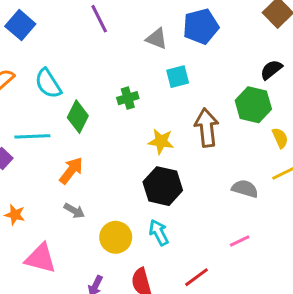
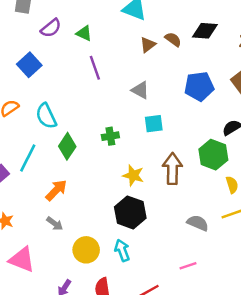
blue pentagon: (201, 26) -> (199, 86), moved
cyan line: (32, 136) -> (28, 158), turned -68

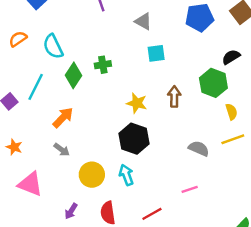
green cross: (110, 136) -> (103, 65), moved
brown arrow: (172, 169) -> (174, 97), size x0.7

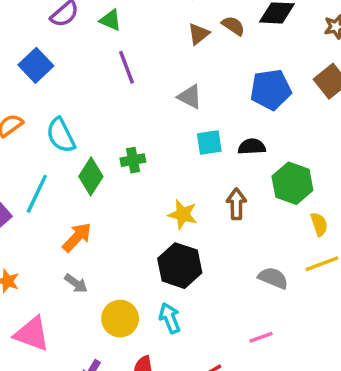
black semicircle: (231, 57) -> (252, 147), moved, turned 30

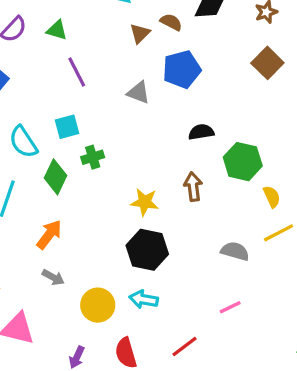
blue pentagon: (271, 90) -> (182, 69), moved
cyan square: (209, 142) -> (67, 127), moved
cyan arrow: (170, 318) -> (144, 299), turned -52

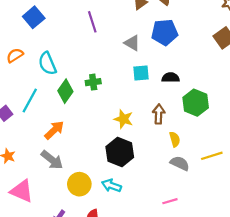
cyan square: (67, 127) -> (141, 73), moved
yellow semicircle: (272, 197) -> (175, 139), moved
gray arrow: (53, 277) -> (52, 160), size x1.5

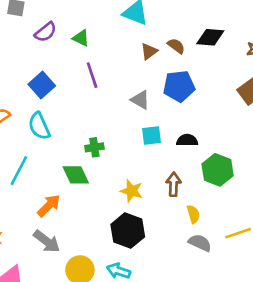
blue square: (34, 17) -> (42, 85), moved
green diamond: (65, 91) -> (76, 175), moved, turned -60

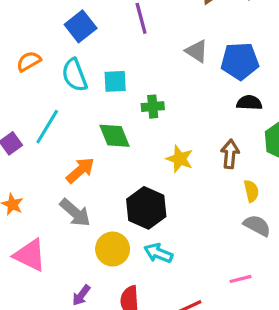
blue pentagon: (179, 86) -> (240, 61), moved
cyan square: (152, 136) -> (115, 81), moved
green cross: (94, 147) -> (153, 107), moved
black hexagon: (128, 231) -> (146, 208), moved

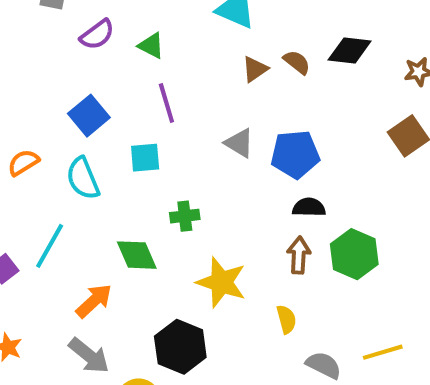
cyan square: (115, 81) -> (145, 158), moved
brown arrow: (230, 154) -> (299, 255), moved
yellow star: (180, 159) -> (221, 282), size x1.4
yellow semicircle: (251, 191) -> (286, 319), moved

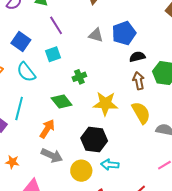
yellow semicircle: (286, 319) -> (141, 113), size x1.6

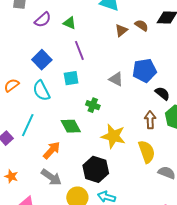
gray triangle: (96, 35) -> (116, 79), moved
black semicircle: (137, 57) -> (162, 93), moved, turned 42
green cross: (79, 77) -> (93, 105), turned 32

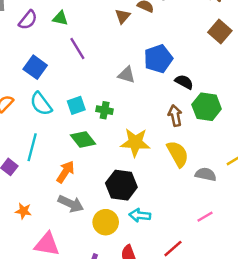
cyan square: (71, 78) -> (76, 105), moved

